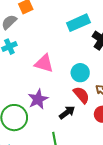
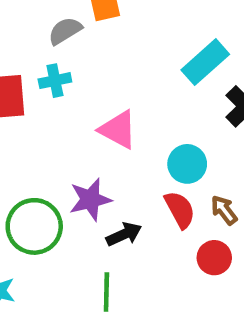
cyan rectangle: (78, 23) -> (205, 62), turned -30
black arrow: (67, 112) -> (124, 234), moved

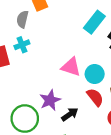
gray semicircle: (65, 31) -> (22, 19), turned -35
pink triangle: (118, 130) -> (71, 67), moved

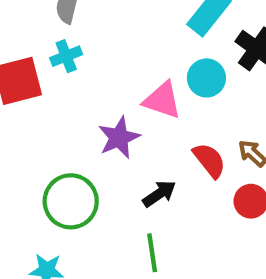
cyan circle: (95, 74) -> (206, 78), moved
purple star: (50, 100) -> (119, 138), moved

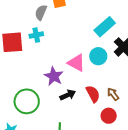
purple star: (119, 138) -> (54, 76), turned -30
black arrow: (159, 194) -> (68, 95), moved

